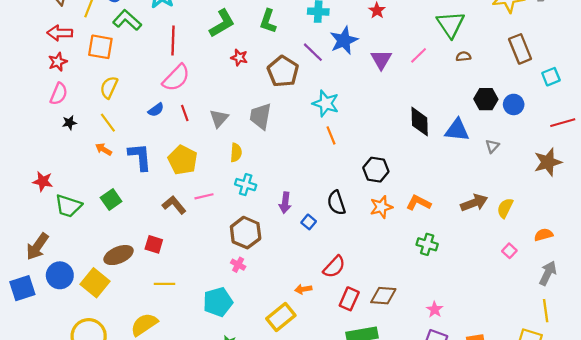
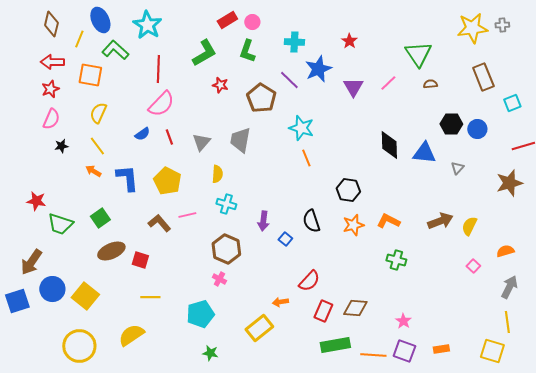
brown ellipse: (119, 255) -> (111, 251), moved

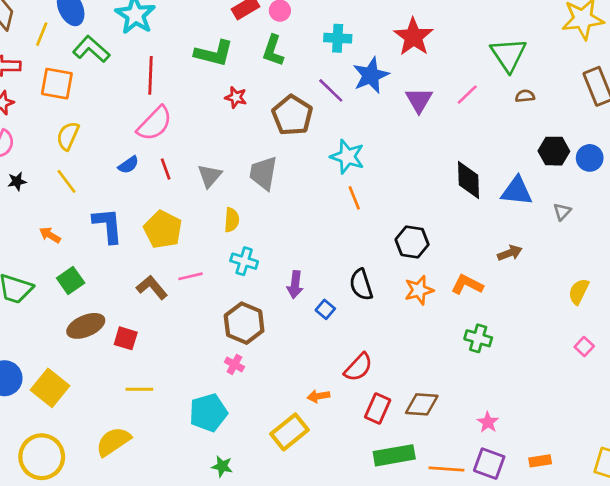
red star: (349, 41) -> (413, 37), size x1.8
green L-shape: (204, 53) -> (214, 53), turned 44
orange arrow: (93, 171) -> (50, 235), moved
brown arrow: (440, 221) -> (510, 253), moved, size x0.7

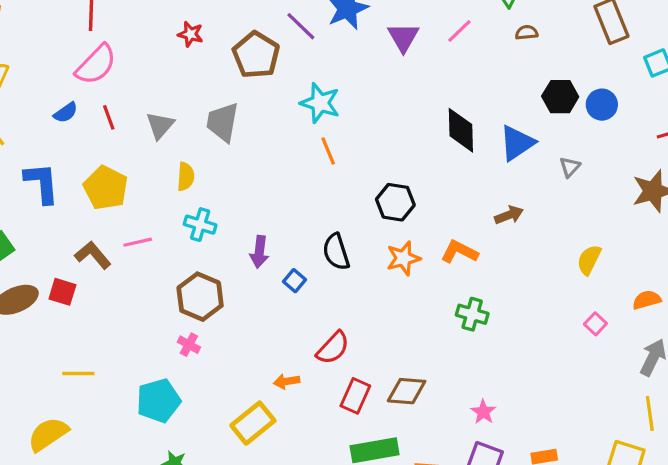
blue triangle: (517, 191) -> (517, 143), turned -40
red square: (126, 338) -> (62, 292), moved

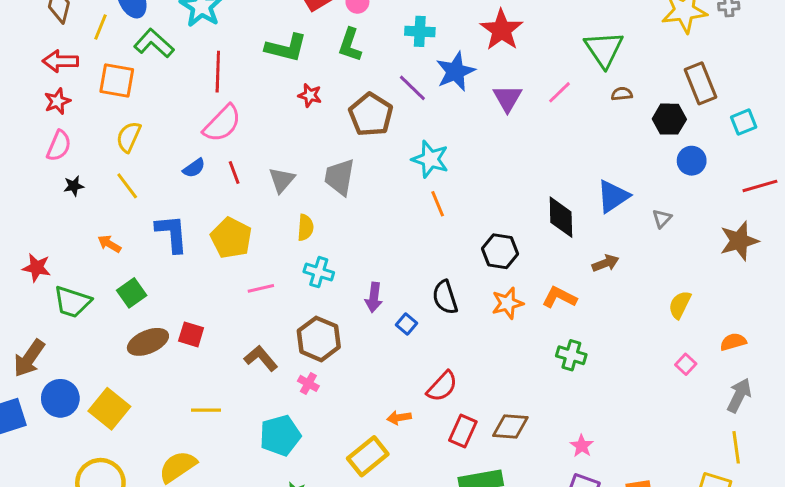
black hexagon: (560, 97) -> (669, 119), moved
black diamond: (461, 130) -> (561, 217), moved
brown L-shape: (93, 255) -> (261, 358), moved

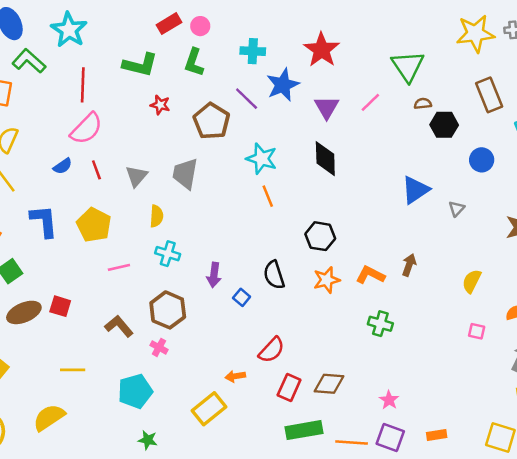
black hexagon: (669, 119) -> (444, 125), moved
black diamond: (561, 217) -> (325, 159), moved
brown arrow: (605, 263) -> (409, 265), moved, turned -50
pink square: (686, 364) -> (477, 331), turned -30

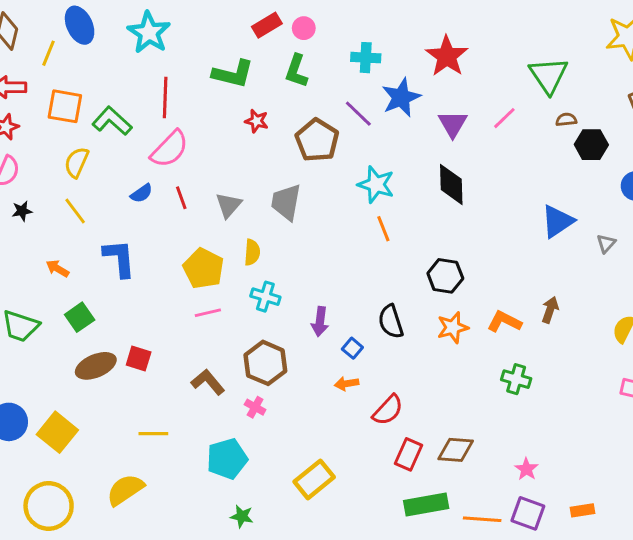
green L-shape: (29, 61) -> (112, 121), moved
yellow pentagon: (94, 225) -> (203, 269), moved
orange arrow: (235, 376) -> (347, 384), moved

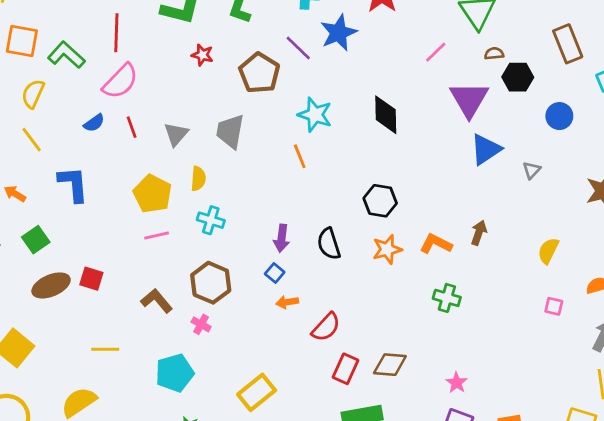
purple triangle: (453, 124) -> (469, 99), moved, size x1.4
orange line: (383, 229) -> (300, 156), moved
purple arrow: (320, 322) -> (282, 238), moved
blue square: (352, 348) -> (275, 273), moved

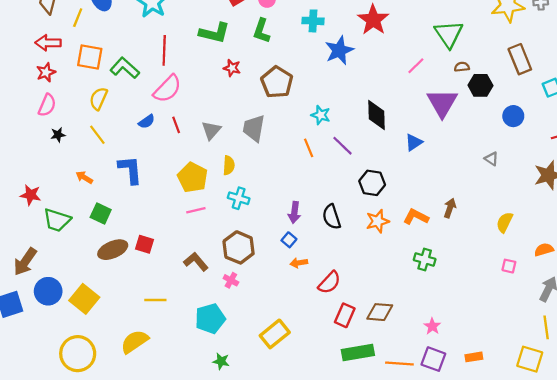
purple line: (298, 48) -> (343, 146), moved
cyan star: (315, 115) -> (321, 115), size x0.7
blue triangle: (486, 149) -> (414, 142), moved, size x0.7
gray triangle: (532, 170) -> (491, 159), turned -40
green square: (36, 240) -> (101, 214), turned -30

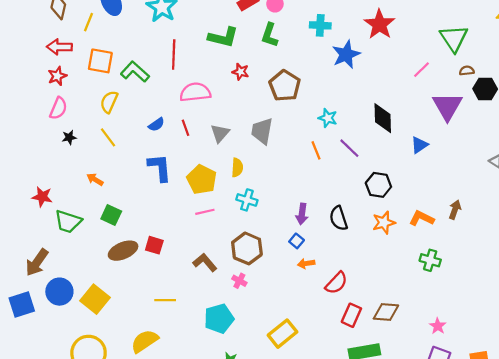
pink semicircle: (167, 89) -> (195, 92), moved, turned -140
blue L-shape: (130, 170) -> (160, 168), moved

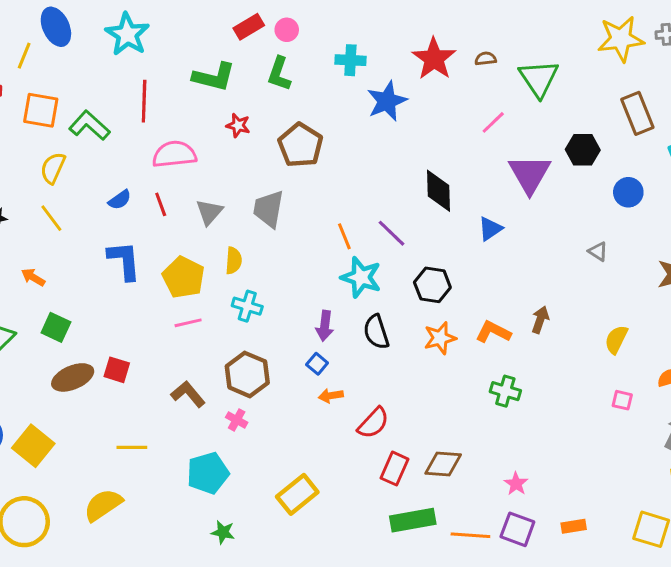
brown semicircle: (467, 71) -> (486, 59), moved
cyan star: (328, 118) -> (361, 277), moved, size x1.5

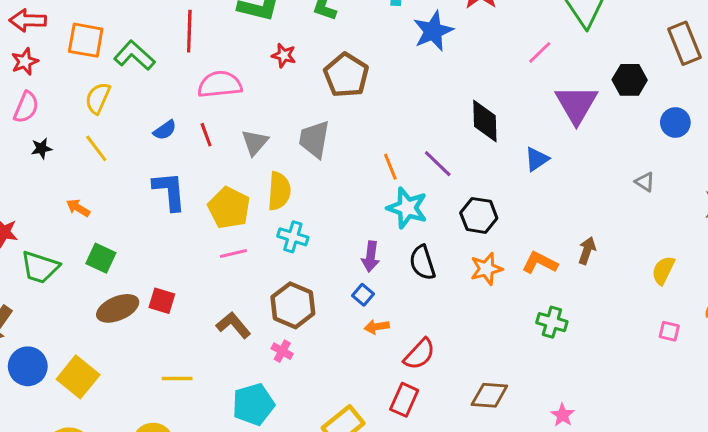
yellow semicircle: (234, 261) -> (279, 191), size x1.4
red rectangle: (395, 469) -> (404, 400), moved

